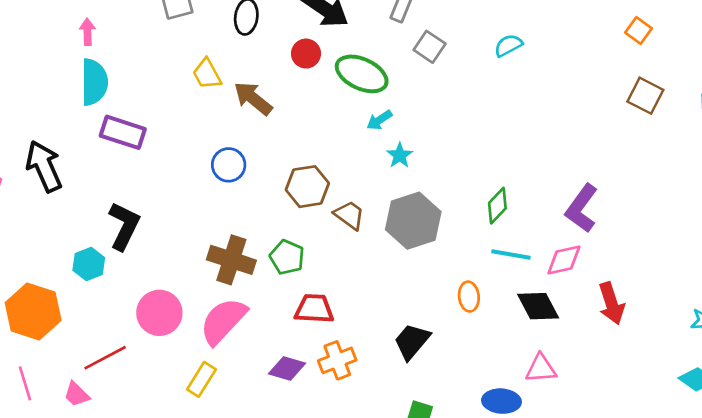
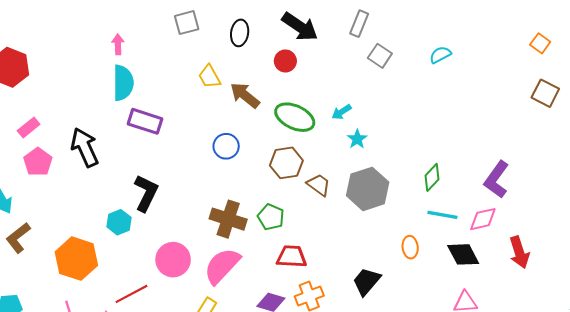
green ellipse: (362, 74) -> (295, 117), moved

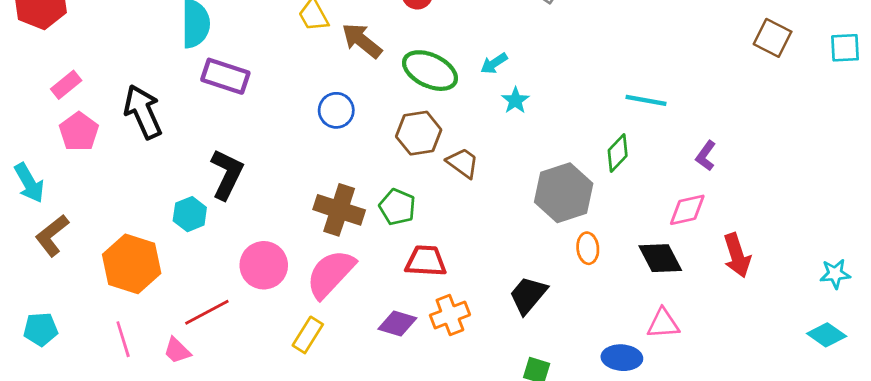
purple L-shape: (496, 180) -> (706, 156), size x0.6
gray hexagon: (368, 189) -> (564, 193), moved
cyan line: (442, 215) -> (646, 100), moved

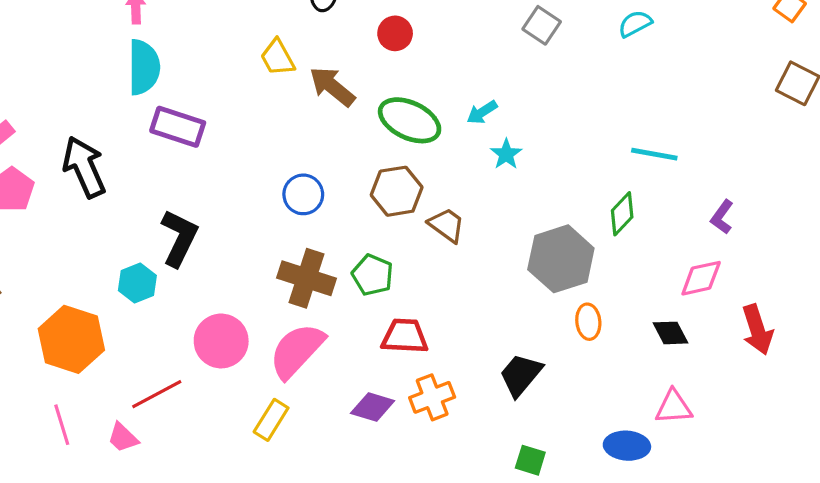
blue circle: (336, 110) -> (303, 194), moved
black diamond: (660, 258) -> (670, 333), size x0.7

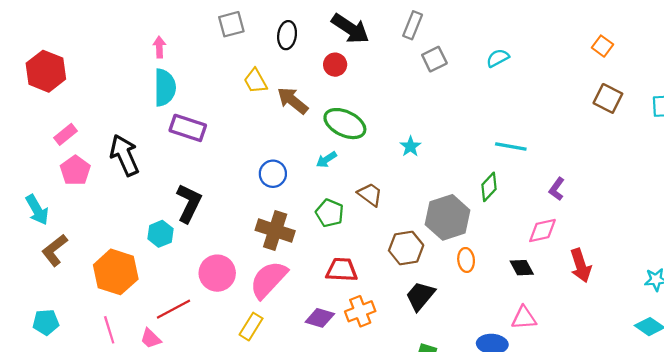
gray square: (542, 25) -> (434, 59), turned 30
cyan arrow: (482, 112) -> (326, 160), moved
brown hexagon: (397, 191) -> (406, 248), moved
green pentagon: (373, 275) -> (330, 213), moved

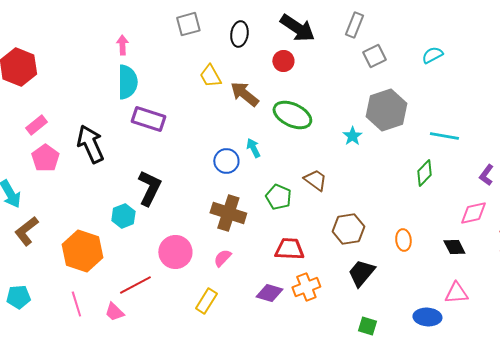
cyan arrow: (326, 160) -> (253, 148), moved, turned 96
gray hexagon: (448, 217) -> (386, 110), moved
pink semicircle: (269, 280) -> (222, 258), size x0.5

